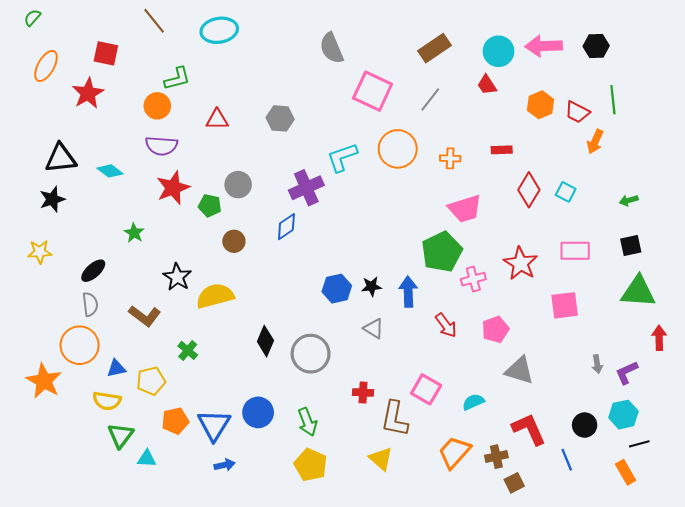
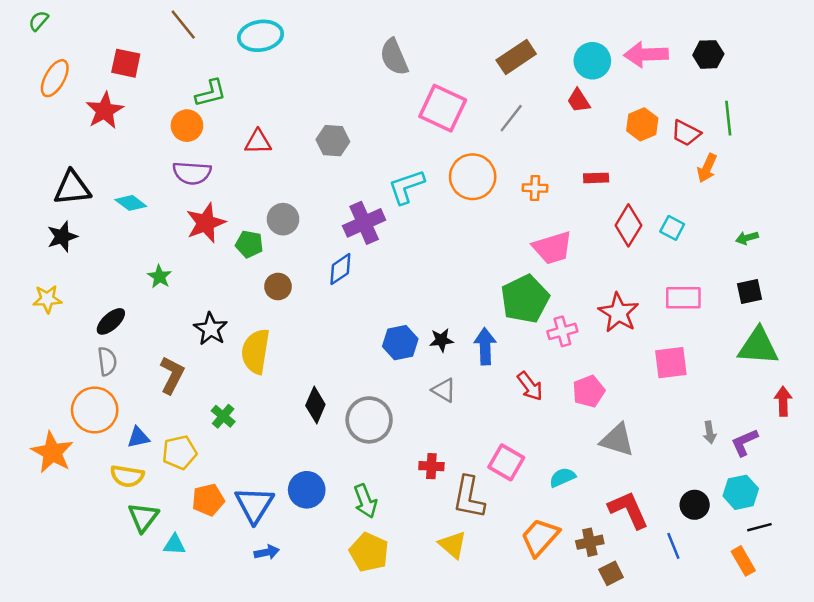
yellow semicircle: (215, 296) -> (256, 351), turned -66
brown L-shape: (145, 316) -> (172, 375), turned -100

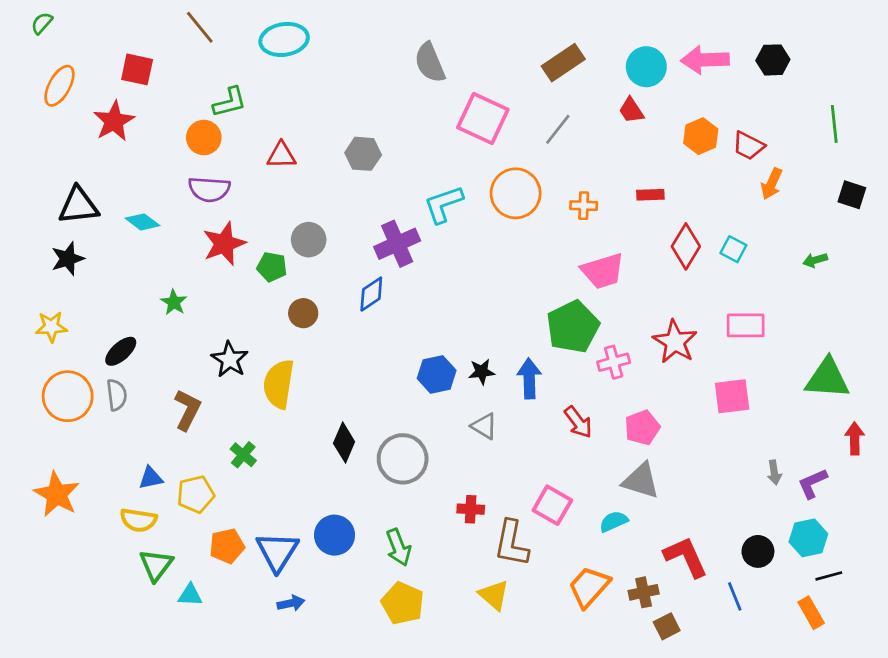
green line: (728, 118) -> (834, 124), moved
black square: (749, 291) -> (852, 195), moved, turned 30
orange circle: (95, 410) -> (68, 396), moved
gray triangle: (617, 440) -> (641, 481), moved

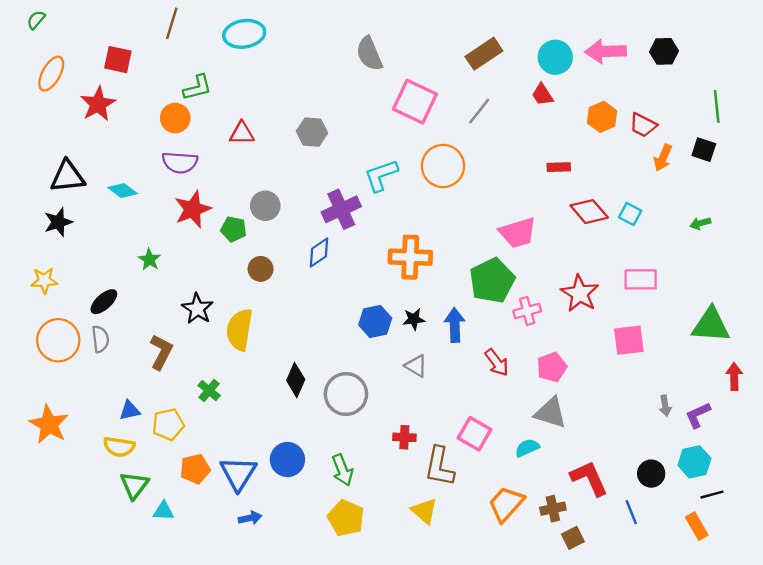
brown line: (200, 27) -> (172, 23), turned 56
black square: (852, 195) -> (704, 150), moved
orange cross: (584, 206) -> (410, 257), moved, size x1.8
red diamond: (686, 246) -> (589, 212), turned -72

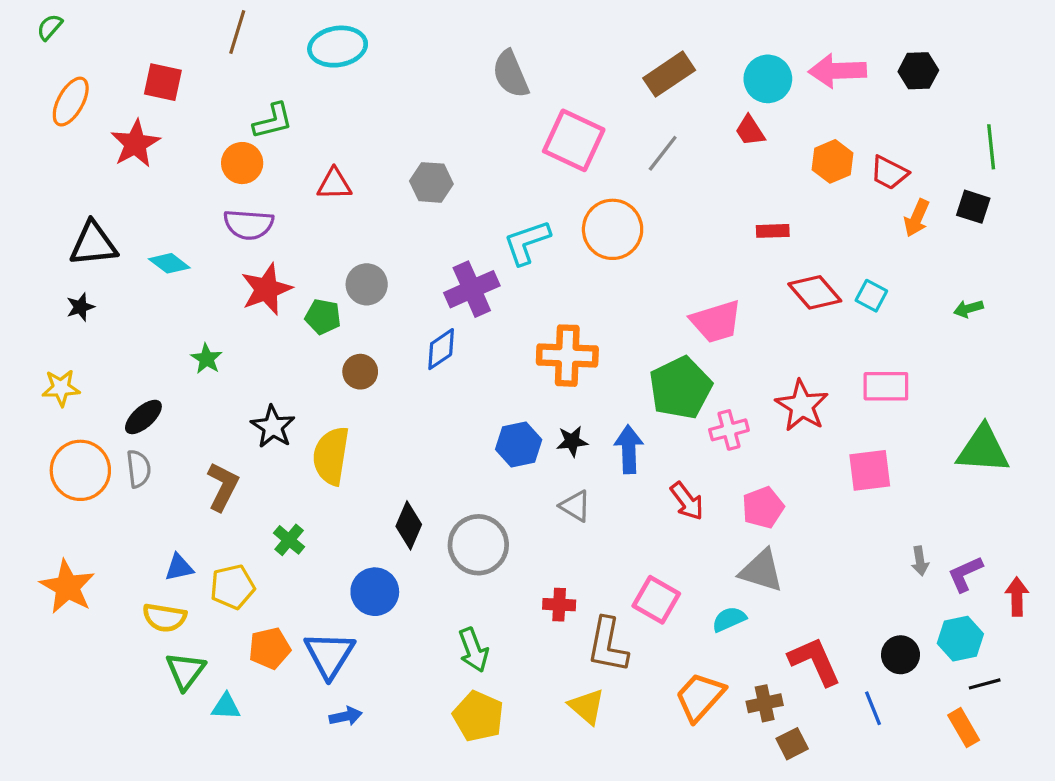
black star: (58, 222) -> (80, 307), size x0.7
red arrow: (734, 376) -> (1017, 597), moved
blue circle: (287, 460) -> (375, 592), moved

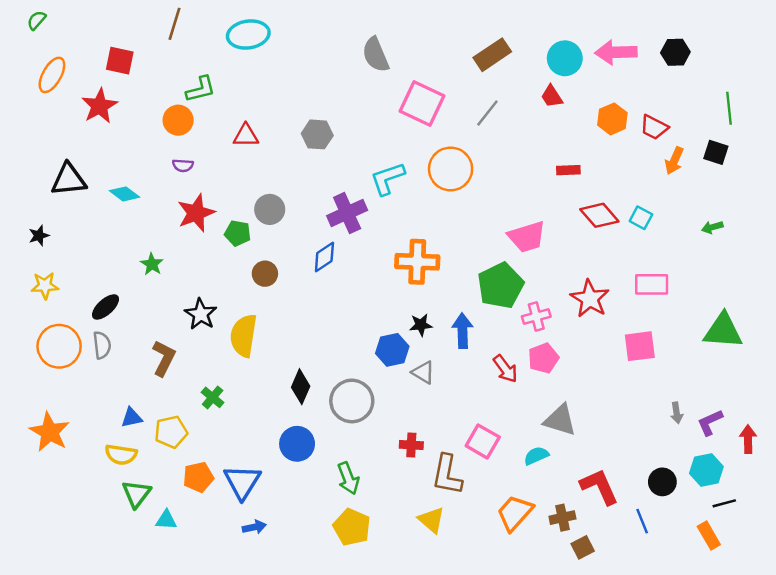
purple semicircle: (249, 224) -> (183, 165), size x0.6
black star: (80, 307) -> (39, 236), moved
blue hexagon: (519, 444) -> (392, 350), moved
pink pentagon: (763, 508) -> (543, 358), moved
blue circle: (375, 592) -> (297, 444), moved

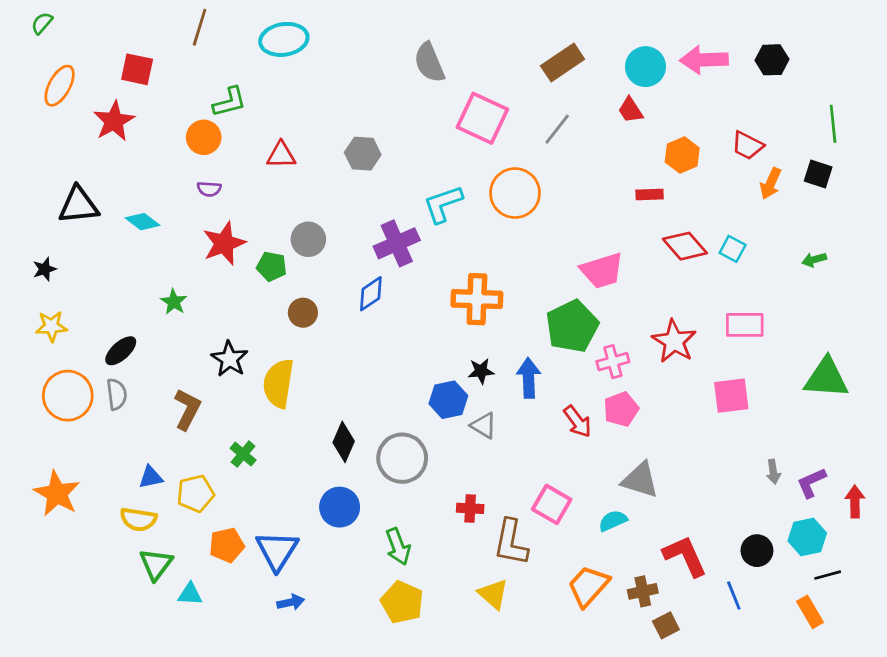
orange hexagon: (612, 119) -> (682, 155), moved

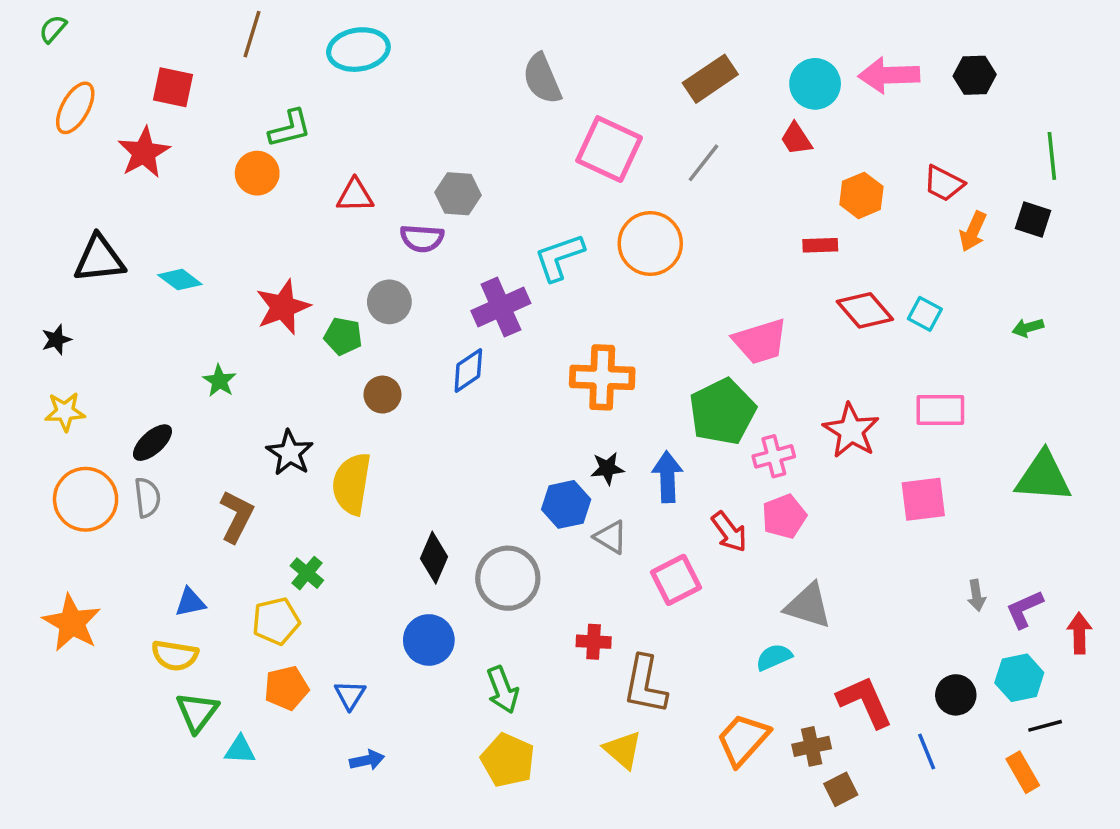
purple semicircle: (209, 189) -> (422, 238), moved, size x1.4
yellow pentagon: (196, 494) -> (276, 621), moved
pink square: (552, 504) -> (676, 580), moved, turned 33
blue triangle: (277, 551) -> (350, 695), size x0.6

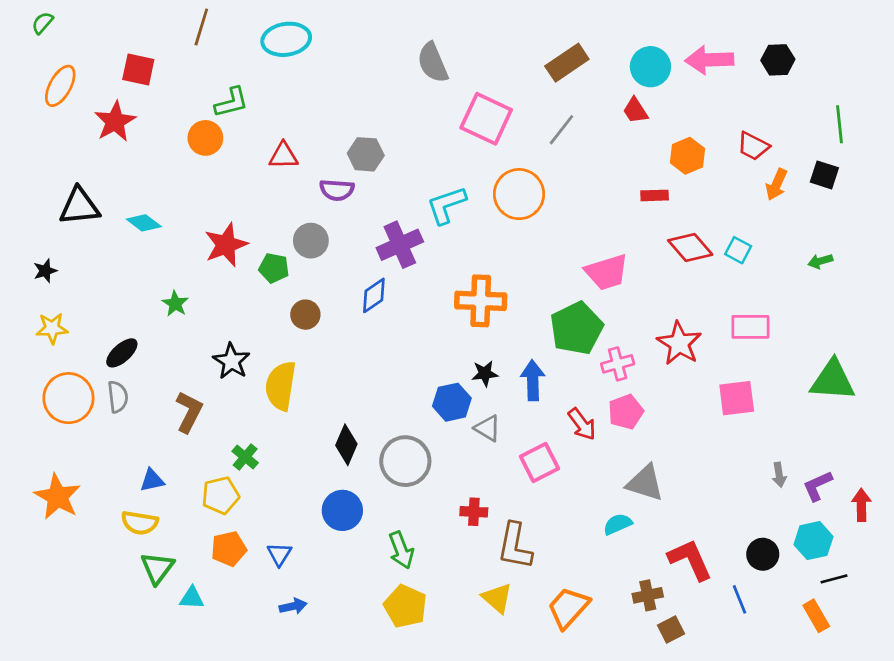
orange trapezoid: (743, 740) -> (568, 608), moved

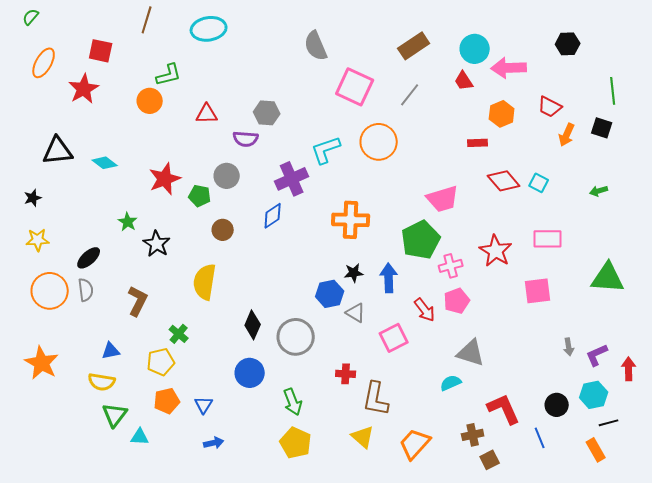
pink arrow: (709, 60) -> (509, 68), moved
black star: (231, 361) -> (157, 244), moved

